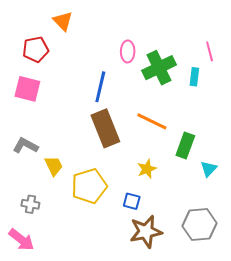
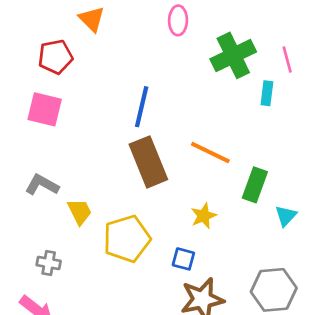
pink ellipse: (128, 51) -> (178, 20), moved
green cross: (159, 68) -> (233, 55), moved

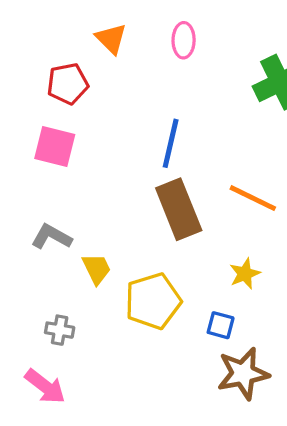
pink ellipse: (178, 20) -> (184, 40), moved

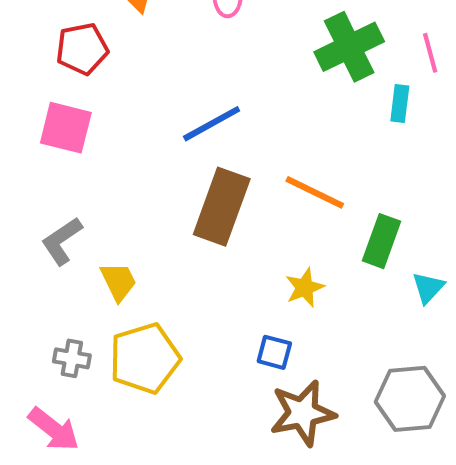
blue line: (171, 143) -> (212, 124), turned 48
brown rectangle: (179, 209) -> (222, 207), turned 42
gray L-shape: (52, 237) -> (62, 241), turned -63
yellow pentagon: (153, 301) -> (145, 358), moved

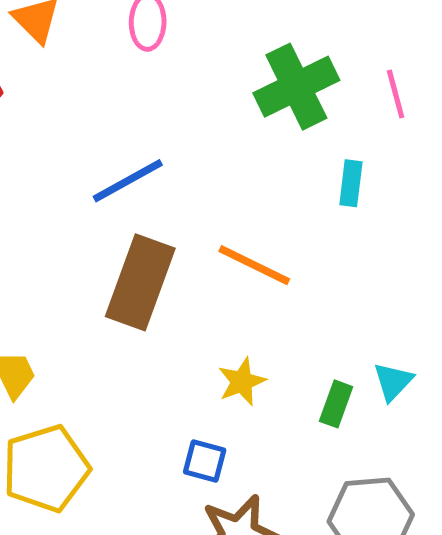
cyan rectangle: (400, 103) -> (351, 183), moved
green rectangle: (382, 241) -> (336, 404), moved, size x0.7

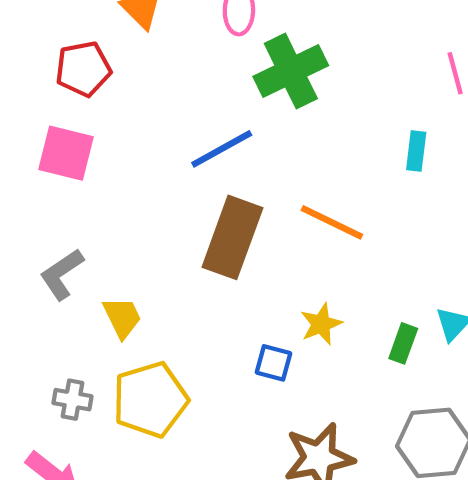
green cross: (296, 87) -> (291, 71), moved
blue square: (205, 461) -> (274, 363), moved

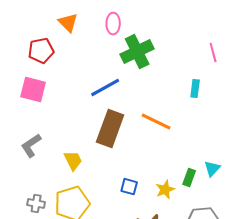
yellow trapezoid: (122, 317) -> (73, 161), moved
yellow star: (321, 324) -> (165, 190), moved

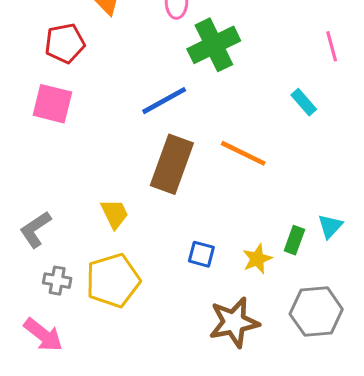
cyan rectangle: (195, 89) -> (304, 102), turned -48
gray L-shape: (31, 146) -> (35, 229), moved

